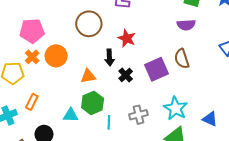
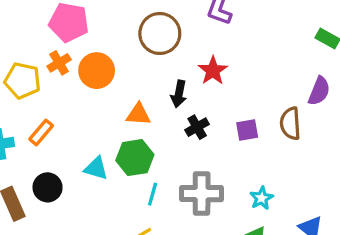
purple semicircle: (186, 25) -> (319, 91), moved, turned -78
purple square: (157, 69) -> (247, 130), size x0.6
cyan star: (176, 108) -> (262, 198), size x0.6
gray cross: (138, 115) -> (202, 194), size x1.4

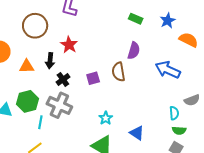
orange triangle: (138, 114) -> (27, 66), moved
gray cross: (202, 194) -> (59, 105), moved, turned 30

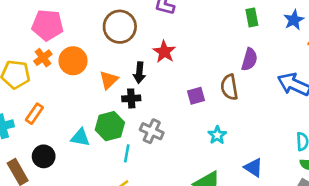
green rectangle: (136, 19) -> (252, 17), turned 56
orange triangle: (27, 66) -> (109, 80), turned -42
black cross: (63, 79) -> (131, 98), moved, turned 32
gray cross: (59, 105) -> (152, 131), size x0.7
cyan star: (106, 118) -> (217, 135), moved

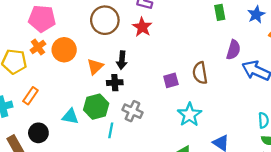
red star: (164, 52) -> (142, 27), moved
purple semicircle: (249, 59) -> (233, 50), moved
cyan star: (217, 135) -> (189, 115), size x1.5

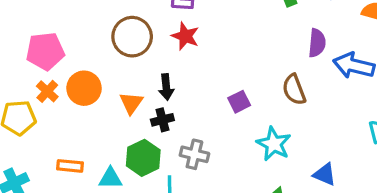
brown semicircle: (200, 73) -> (294, 90), moved
orange rectangle: (30, 96) -> (70, 166), moved, turned 72

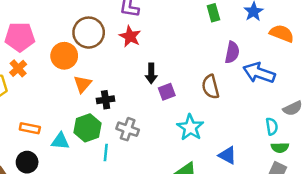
black arrow: (166, 87) -> (151, 73), moved
orange circle: (84, 88) -> (64, 56), moved

